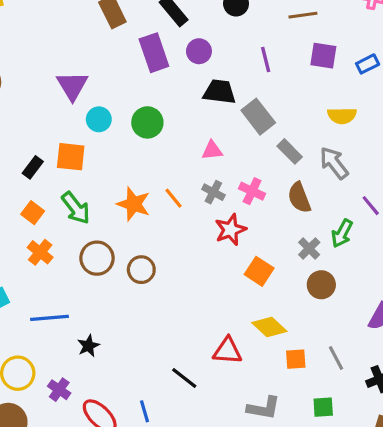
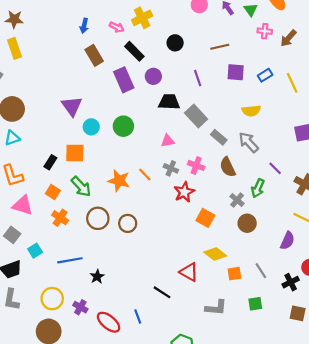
red triangle: (227, 351) -> (189, 272), turned 30

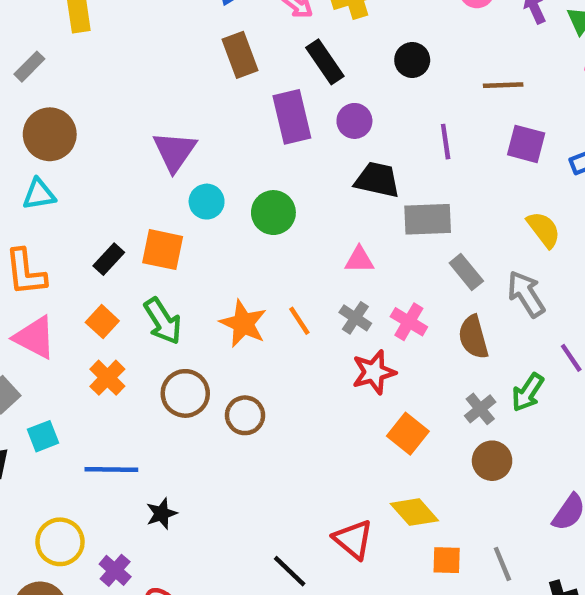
yellow semicircle: (251, 111) -> (544, 229), turned -132
gray rectangle: (196, 116) -> (428, 219), turned -60

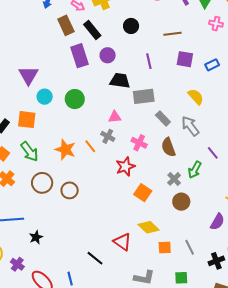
brown rectangle: (240, 55) -> (66, 25), moved
gray cross: (355, 318) -> (108, 136), moved

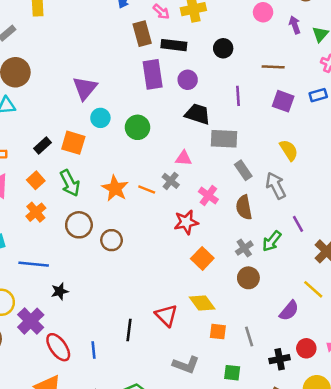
black rectangle: (92, 30) -> (174, 45), turned -54
blue rectangle: (212, 65) -> (318, 95), moved
orange line: (90, 146) -> (147, 190), turned -40
black line: (95, 258) -> (129, 330), turned 48
purple cross: (17, 264) -> (31, 321), size x1.5

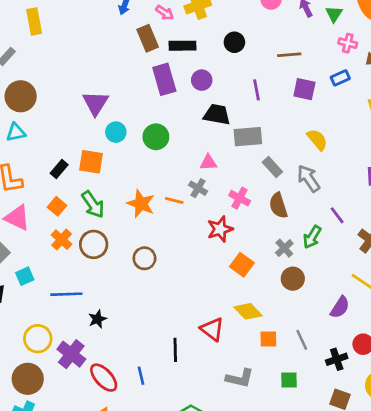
brown circle: (79, 225) -> (94, 244), moved

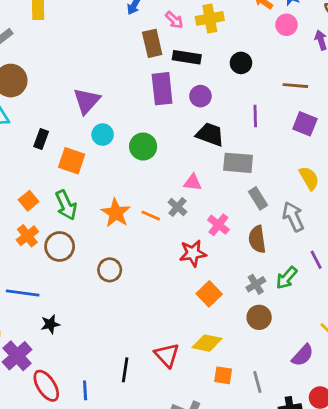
black rectangle: (59, 169) -> (41, 139), moved, turned -30
yellow diamond: (248, 311) -> (207, 343), turned -44

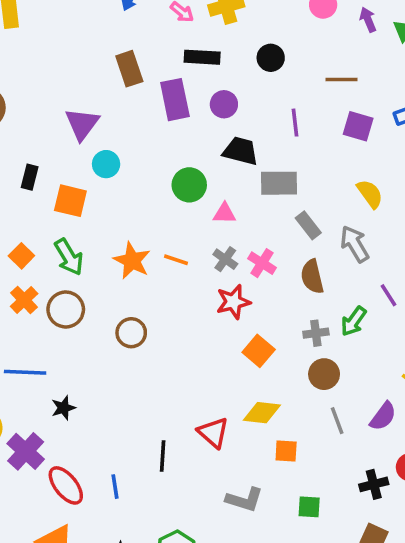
brown rectangle: (152, 43) -> (129, 69), moved
green circle: (143, 147) -> (189, 185), moved
gray cross: (177, 207) -> (225, 259), moved
gray cross: (256, 284) -> (316, 333), turned 30
gray line: (257, 382) -> (337, 421), moved

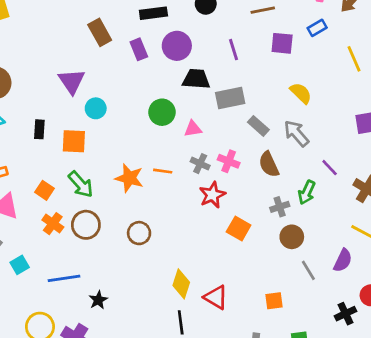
purple rectangle: (175, 100) -> (139, 49), size x0.7
purple circle: (224, 104) -> (177, 46), size x1.4
yellow diamond: (262, 413) -> (181, 284), moved, turned -68

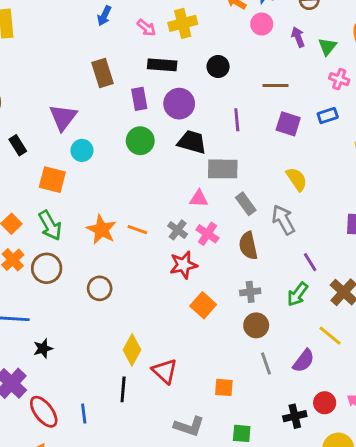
green circle: (162, 112) -> (140, 141), moved
black rectangle: (39, 129) -> (18, 145), moved, turned -48
pink triangle: (193, 129) -> (199, 199), moved
green arrow: (307, 192) -> (297, 294), moved

